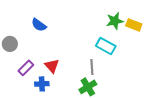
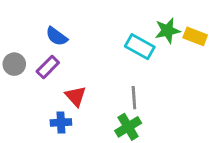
cyan rectangle: (106, 46) -> (140, 47), moved
purple rectangle: (26, 68) -> (48, 67), moved

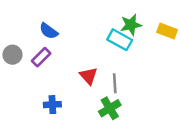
green star: (167, 31) -> (131, 25), moved
red triangle: (76, 96) -> (89, 76), moved

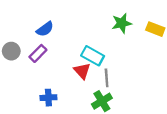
blue semicircle: (49, 31) -> (45, 29), turned -72
cyan rectangle: (120, 40) -> (93, 56), moved

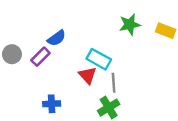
blue semicircle: (45, 29) -> (57, 38), moved

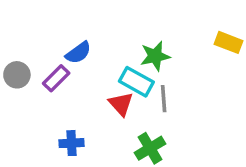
green star: (130, 24) -> (155, 56), moved
gray line: (114, 83) -> (164, 99), moved

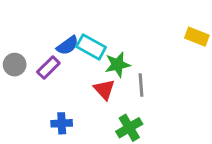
green star: (155, 56) -> (117, 65), moved
cyan rectangle: (136, 82) -> (91, 47), moved

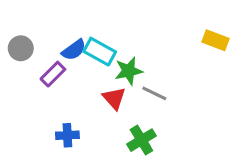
gray circle: (15, 65) -> (21, 48), moved
gray line: (141, 85) -> (154, 93), turned -60

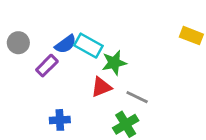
gray line: (154, 93) -> (137, 97), moved
red triangle: (114, 98) -> (101, 87), turned 50

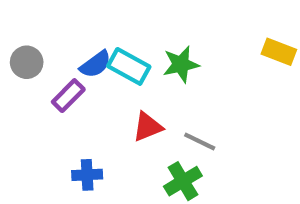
green star: (114, 63) -> (181, 64), moved

